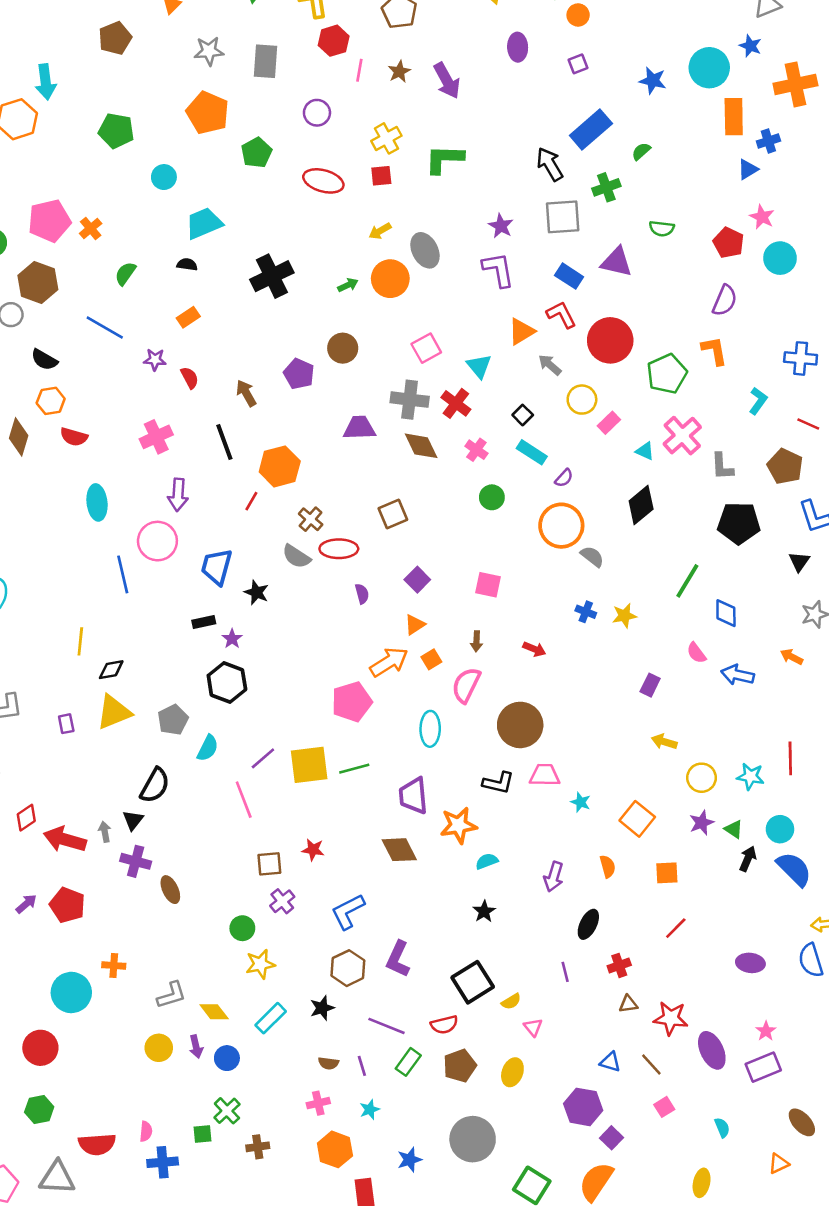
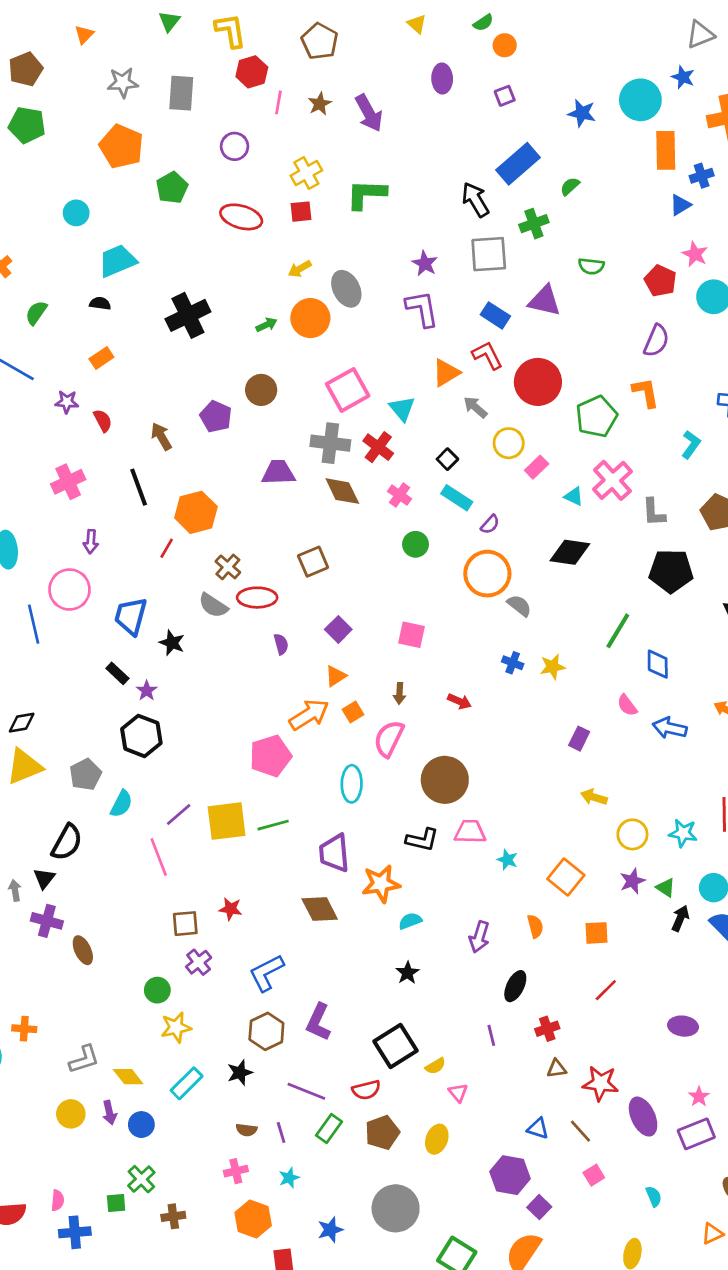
green pentagon: (116, 131) -> (27, 125), moved
pink square: (426, 348) -> (348, 390), size x1.4
purple arrow: (178, 495) -> (91, 542), size x0.7
black diamond: (641, 505) -> (570, 552), turned 48
black rectangle: (204, 622) -> (117, 673), turned 55

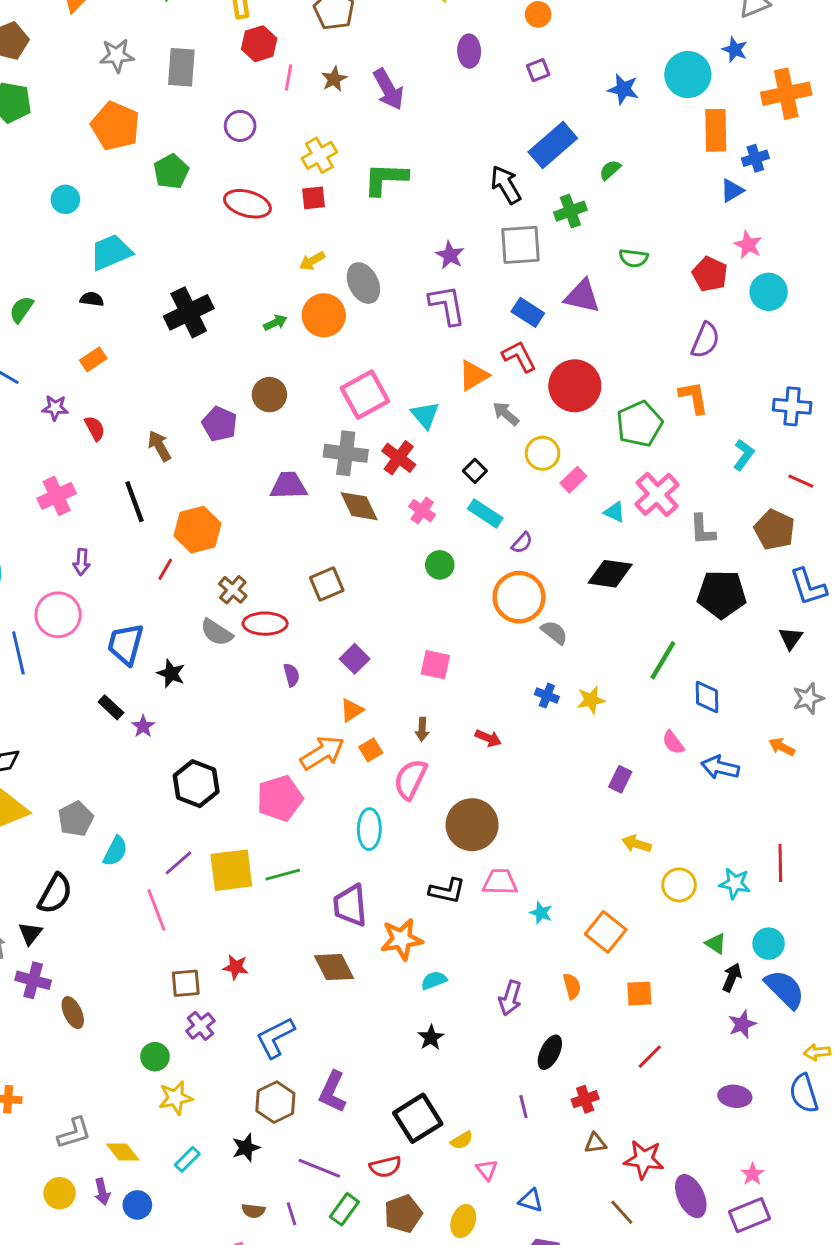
black hexagon: (141, 736) -> (196, 784), moved
purple star: (632, 881) -> (742, 1024), moved
cyan rectangle: (187, 1083) -> (187, 1159), size x0.7
blue triangle: (538, 1129) -> (531, 1201), moved

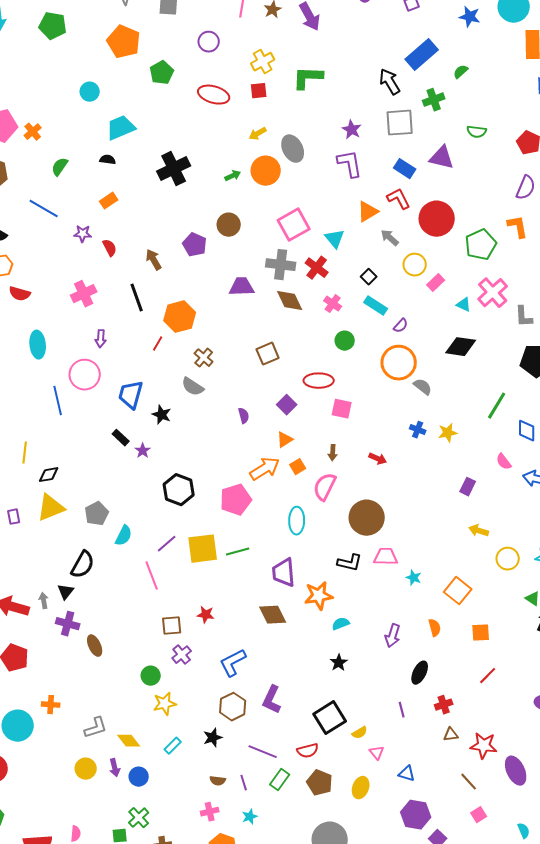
red ellipse: (265, 624) -> (319, 381), moved
brown pentagon: (403, 1214) -> (320, 783), turned -30

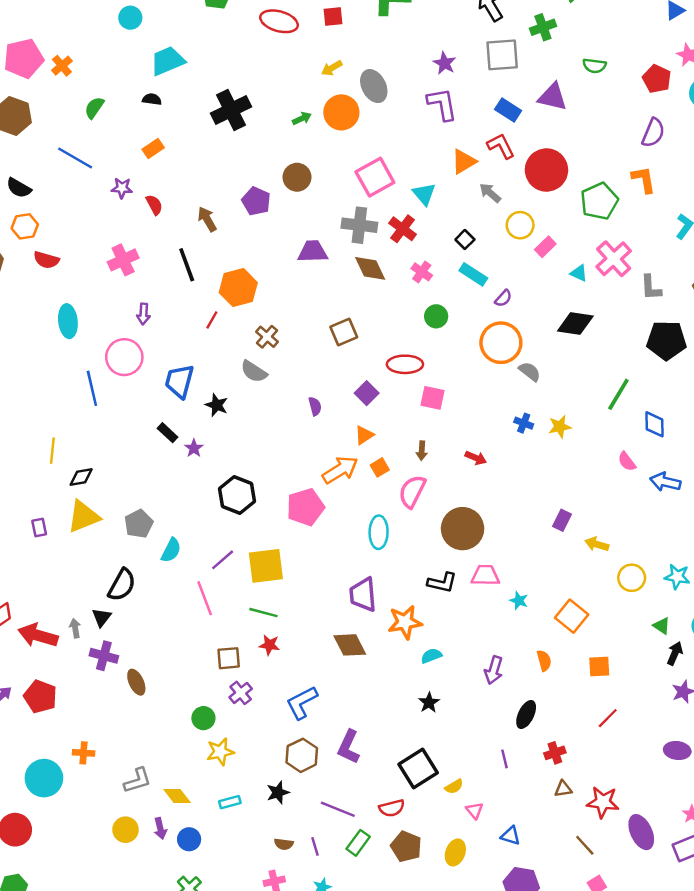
purple rectangle: (468, 487) -> (562, 520), moved
green line: (238, 552) -> (263, 613), moved, turned 30
cyan rectangle: (173, 746) -> (230, 802), turned 30

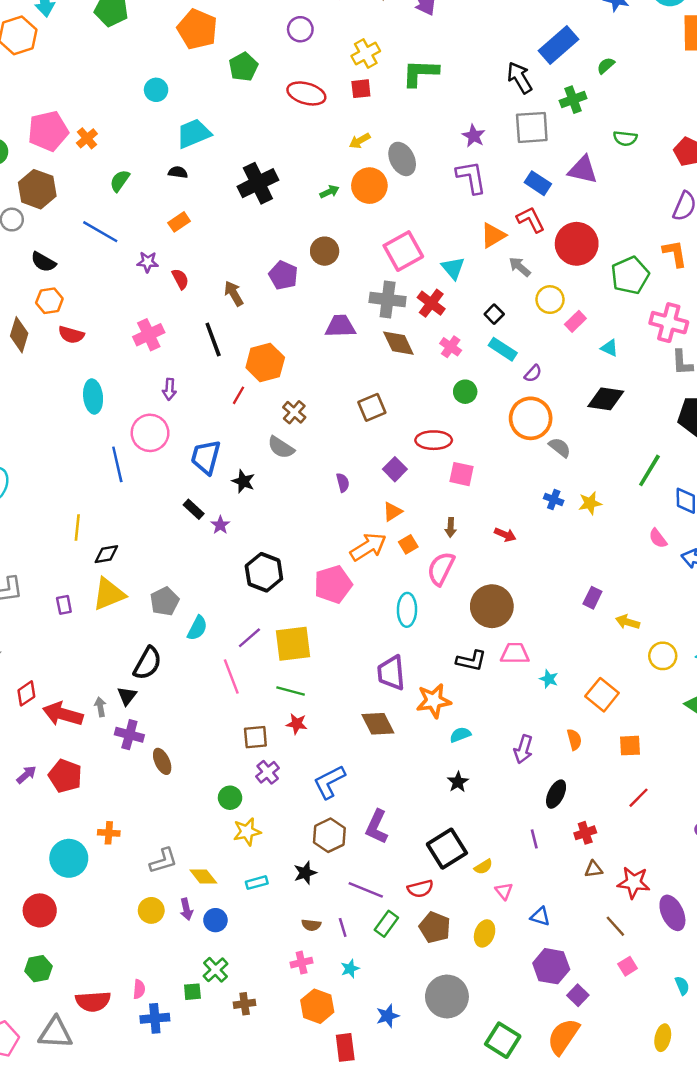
pink cross: (614, 259) -> (669, 323), moved, turned -33

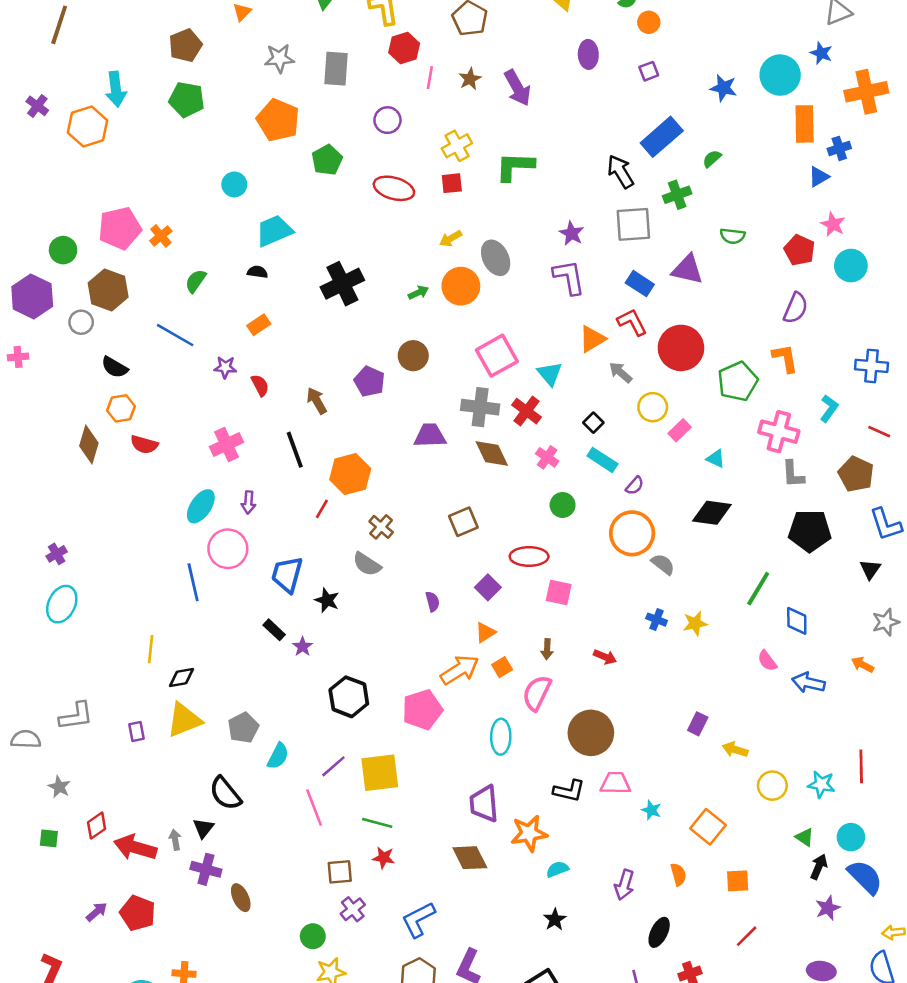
cyan ellipse: (93, 397) -> (201, 506), moved, turned 40
black semicircle: (148, 663) -> (225, 793), turned 112

